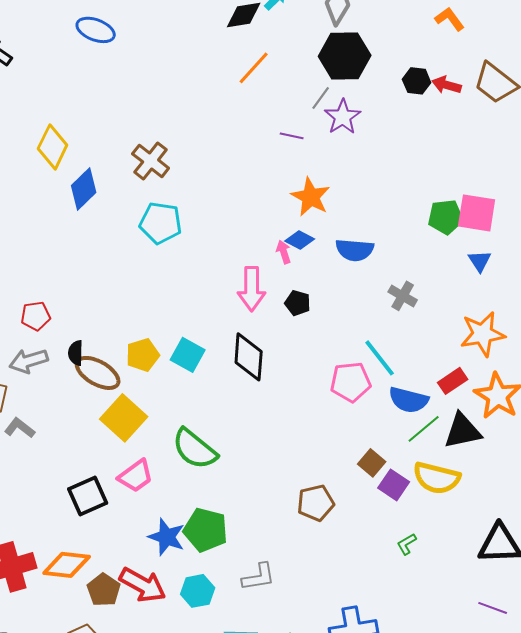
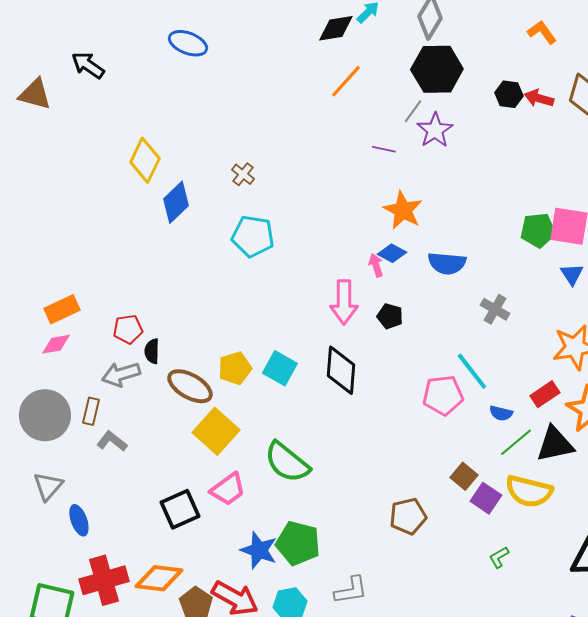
brown cross: (151, 161) -> (243, 174), size x0.6
black semicircle: (76, 353) -> (152, 351), moved
blue semicircle: (409, 400) -> (501, 413), size x0.6

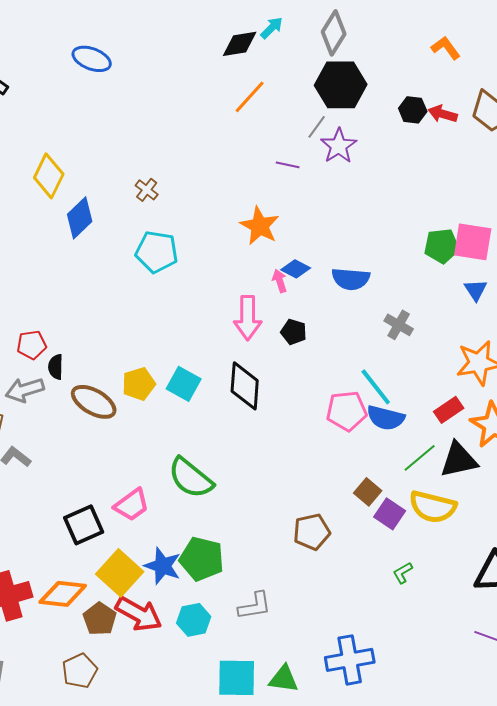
orange star: (403, 210) -> (260, 226), moved
blue semicircle: (501, 413) -> (386, 418), moved, size x1.6
yellow square: (216, 431) -> (120, 573), moved

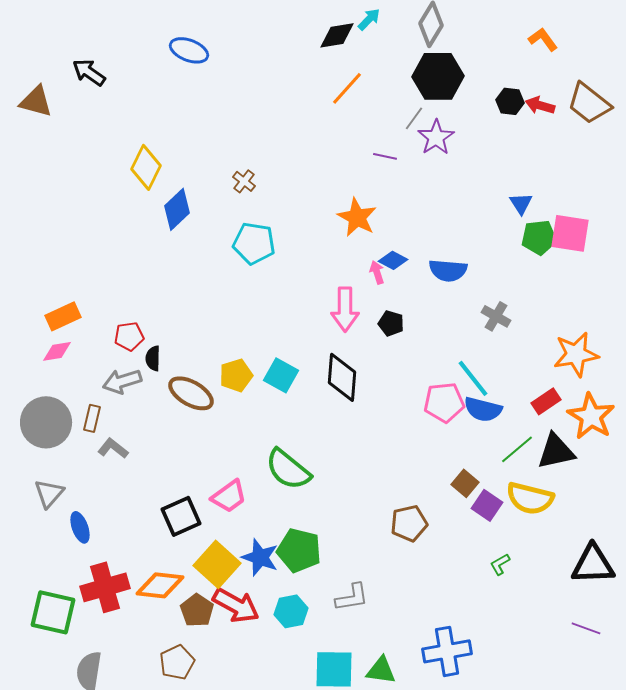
blue triangle: (476, 290) -> (521, 203), moved

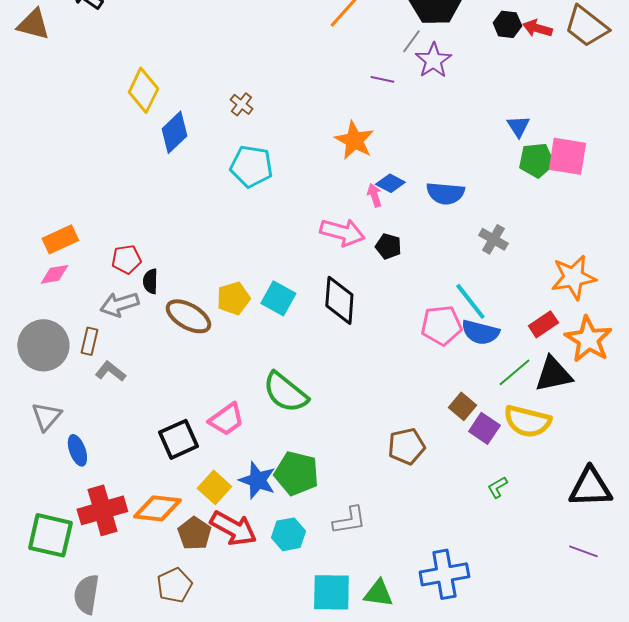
pink arrow: (345, 309) -> (342, 232), turned -75
yellow square: (217, 564) -> (214, 487), size x0.7

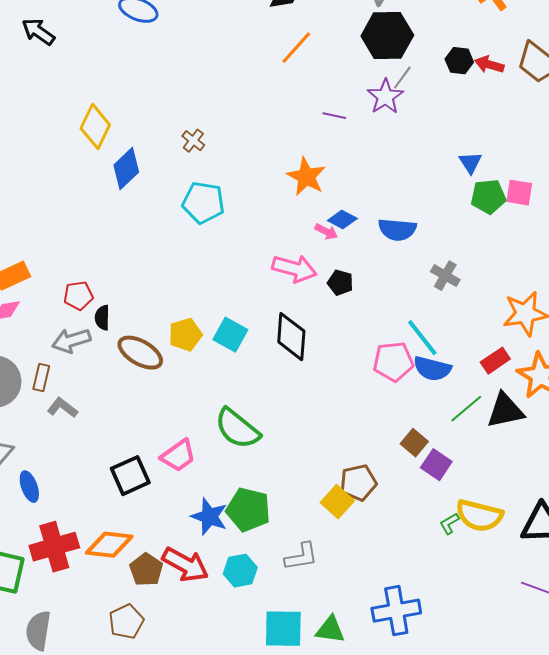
gray line: (411, 41) -> (402, 78), moved
pink square: (567, 156) -> (519, 193), size x0.7
pink arrow: (374, 195) -> (326, 232), turned 135
yellow semicircle: (527, 421) -> (479, 516), moved
yellow square: (214, 487) -> (337, 502), moved

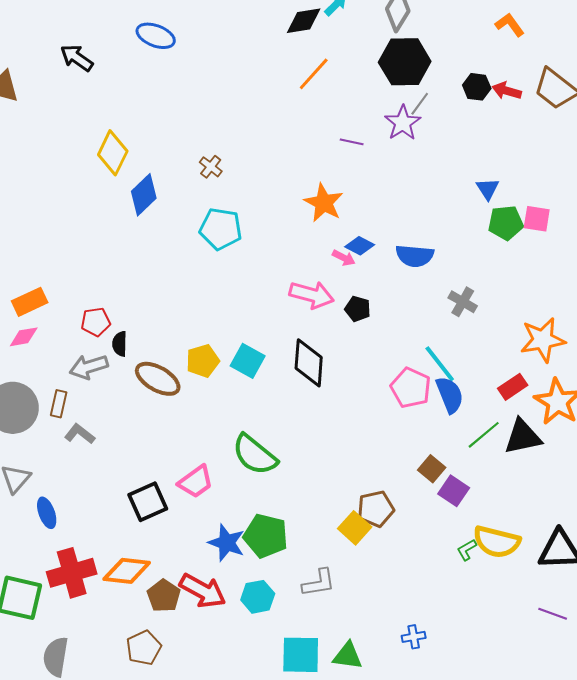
black arrow: (38, 32) -> (77, 58), moved
pink pentagon: (393, 362) -> (411, 388), turned 30
blue semicircle: (432, 369) -> (450, 395), turned -126
blue cross: (396, 611) -> (414, 637), size x0.5

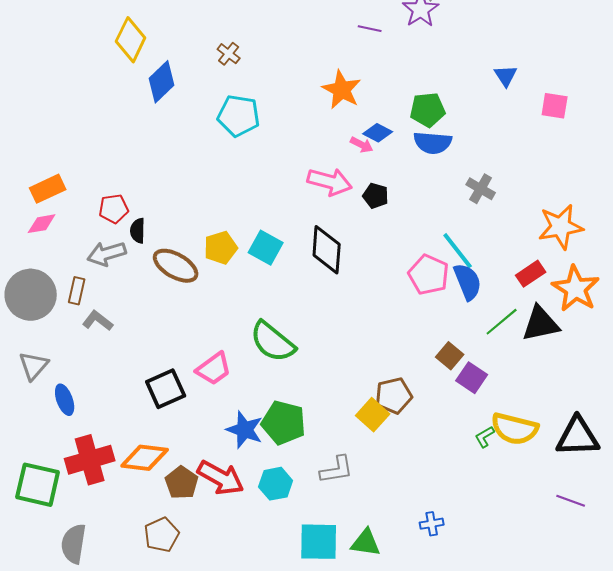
green pentagon: (506, 223) -> (428, 110), moved

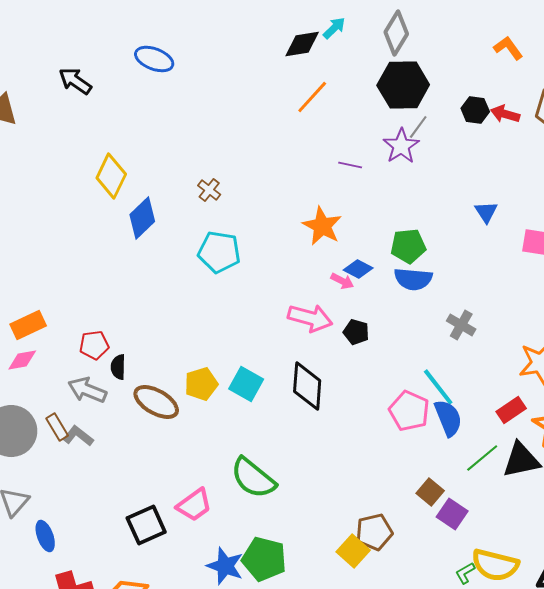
gray arrow: (107, 254) -> (87, 390), turned 39
brown rectangle: (77, 291) -> (57, 427), turned -44
gray L-shape: (98, 321) -> (78, 436), moved

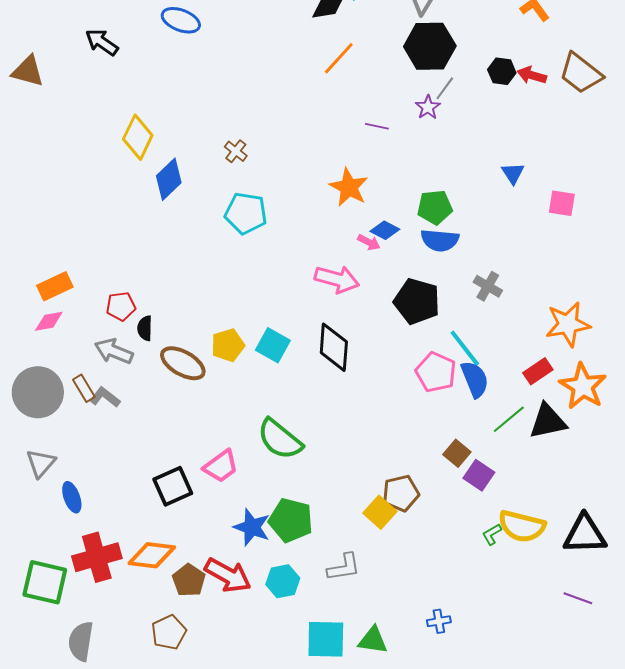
purple star: (401, 146) -> (428, 107), size x0.7
black pentagon: (356, 332) -> (417, 301), moved, size x1.8

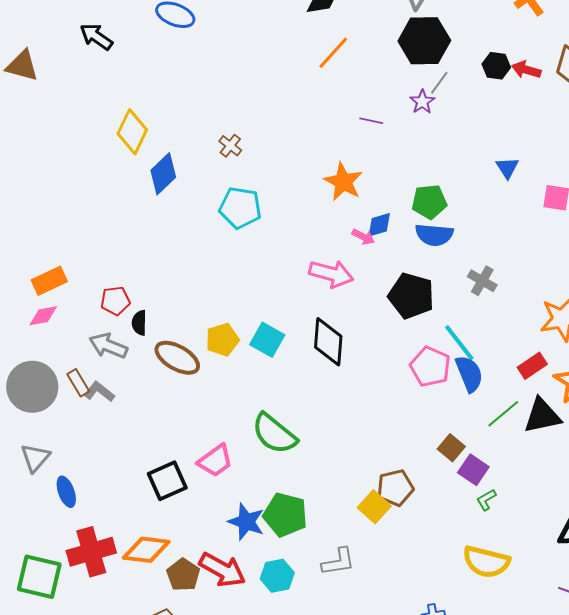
blue diamond: (385, 230) -> (379, 225), turned -44
yellow semicircle: (522, 526) -> (486, 562), moved
green L-shape: (492, 534) -> (486, 500), moved

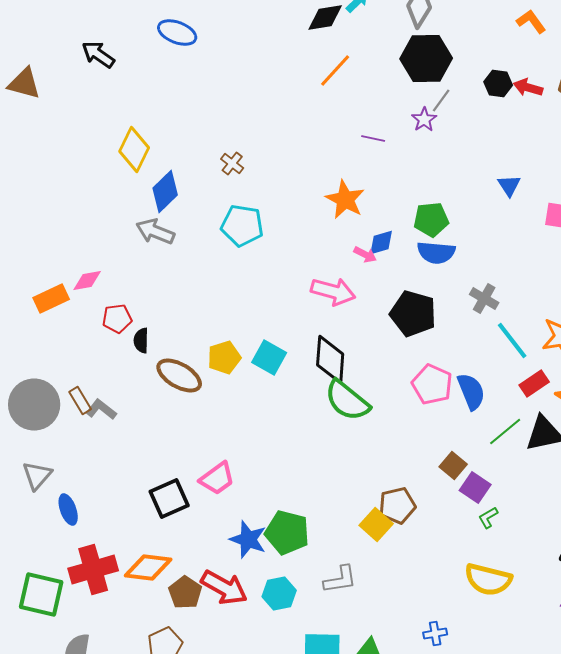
pink diamond: (43, 316) -> (87, 280), moved
cyan line: (459, 343) -> (512, 340), moved
gray arrow: (108, 346) -> (155, 232), moved
green semicircle: (274, 434) -> (347, 400), moved

